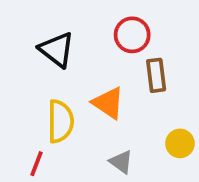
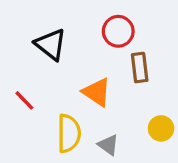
yellow semicircle: (60, 121) -> (69, 133), moved
red line: (36, 164) -> (24, 100), moved, turned -65

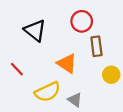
yellow circle: (161, 128) -> (111, 75), moved
yellow semicircle: (69, 133) -> (48, 92), turned 65

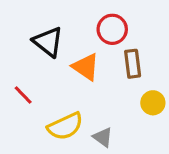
orange triangle: (67, 63) -> (86, 67), moved

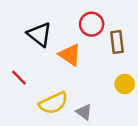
brown rectangle: (133, 64) -> (117, 42), moved

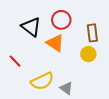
red circle: (92, 24) -> (61, 20), moved
yellow circle: (125, 84) -> (88, 54), moved

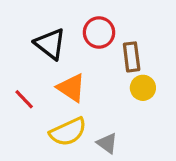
brown rectangle: (92, 33) -> (132, 57), moved
orange triangle: (55, 43) -> (71, 88), moved

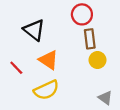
red circle: (99, 32) -> (82, 14), moved
gray triangle: (107, 143) -> (105, 98), moved

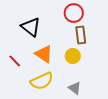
yellow circle: (98, 60) -> (73, 56), moved
gray triangle: (105, 98) -> (75, 88), moved

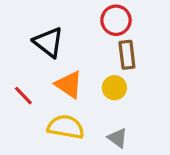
yellow semicircle: (42, 81) -> (66, 127), turned -145

